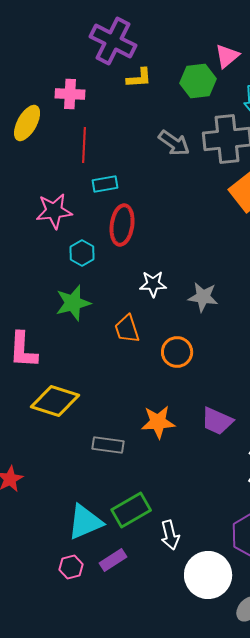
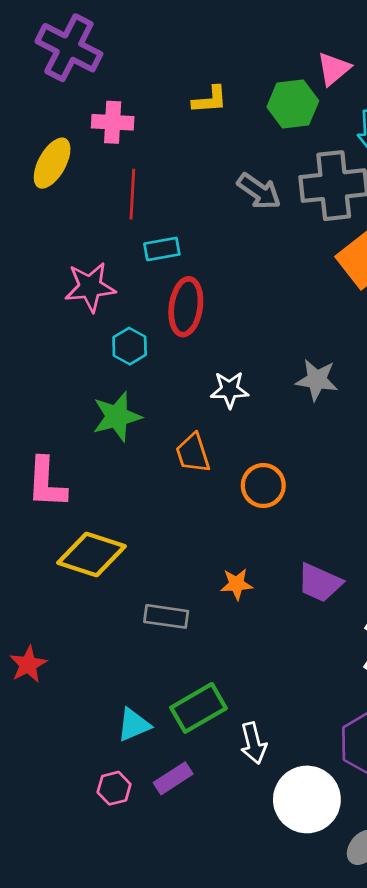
purple cross: (113, 41) -> (69, 48), moved
gray star: (203, 297) -> (317, 380), moved
orange star: (158, 422) -> (237, 584), size x0.7
cyan triangle: (85, 522) -> (134, 725), size x0.7

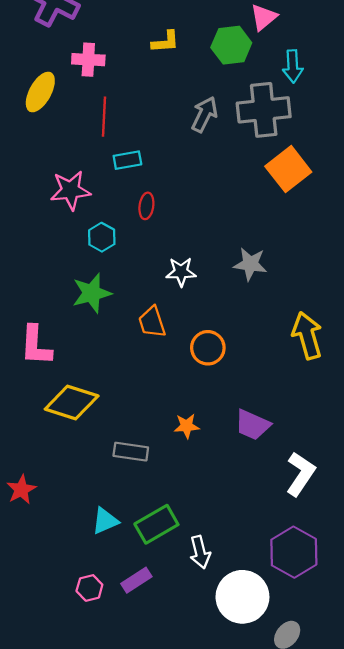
gray arrow: (259, 191) -> (204, 114), turned -99
red ellipse: (186, 307) -> (146, 206), size x0.6
cyan triangle: (134, 725) -> (105, 521), moved

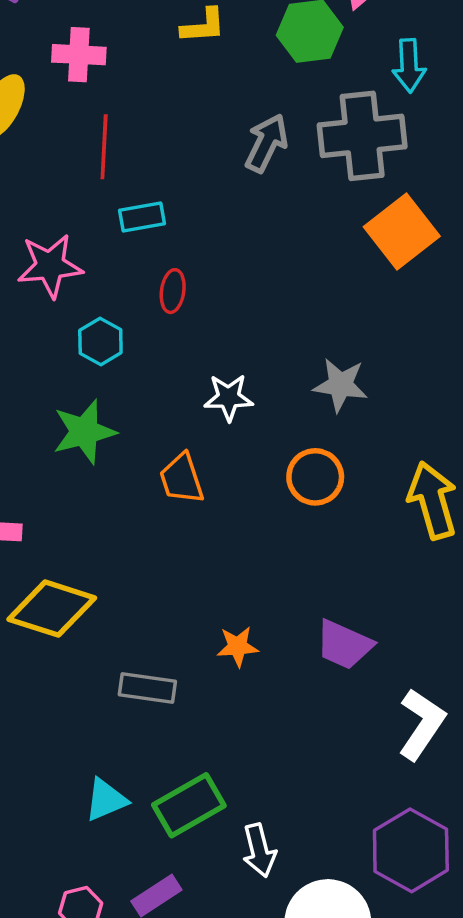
orange circle: (208, 348) -> (315, 477), moved

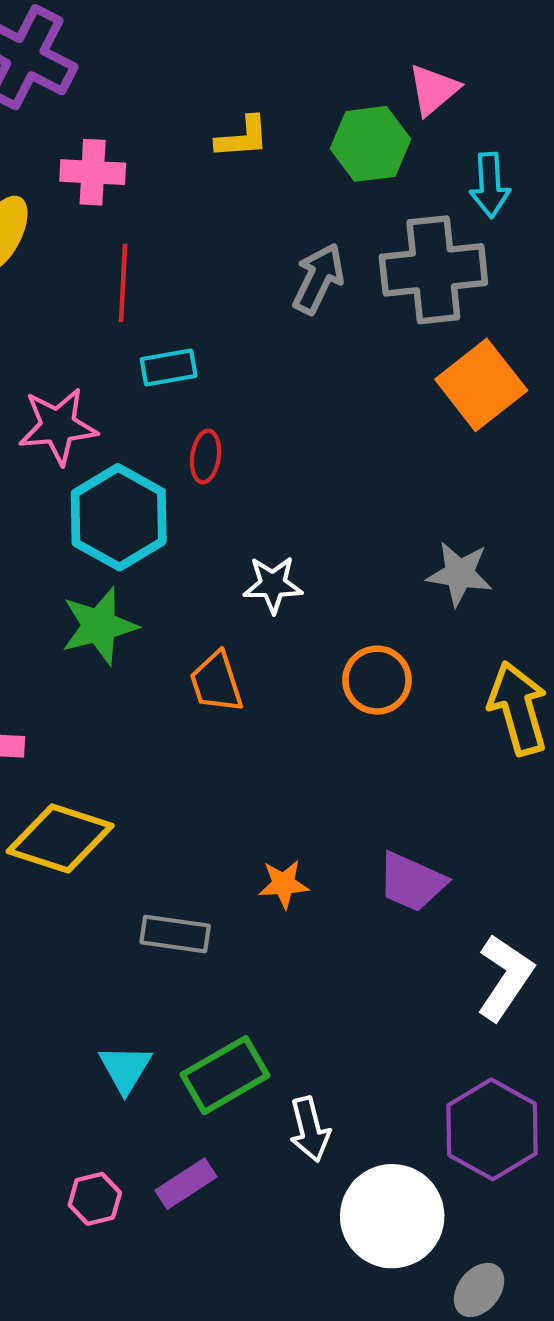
cyan hexagon: (100, 342) -> (119, 517), size x1.8
gray star: (340, 385) -> (459, 574), moved
cyan triangle: (106, 800) -> (125, 1069), turned -36

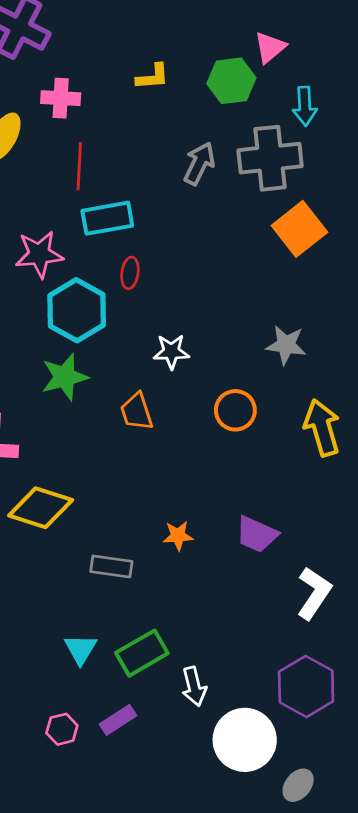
cyan rectangle: (169, 368) -> (107, 218), size x1.5

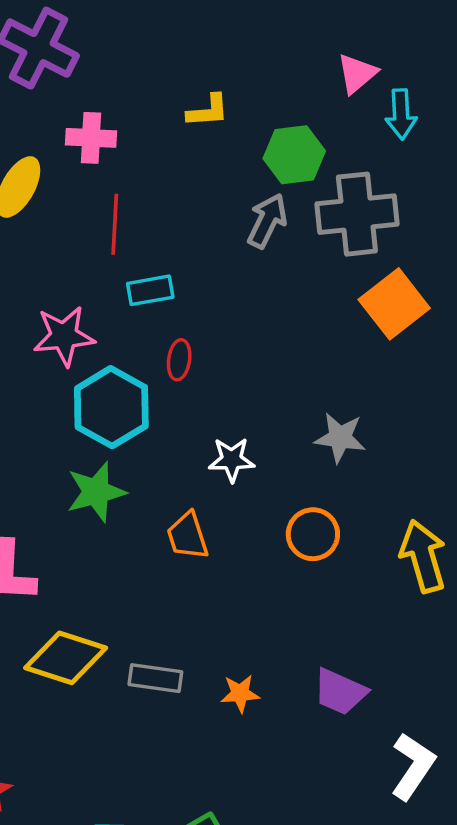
green hexagon: (231, 81) -> (294, 155), moved
cyan arrow: (305, 106) -> (401, 114), moved
cyan rectangle: (107, 218) -> (150, 290), size x0.7
gray star: (286, 345) -> (340, 438), moved
gray rectangle: (111, 566) -> (155, 678), moved

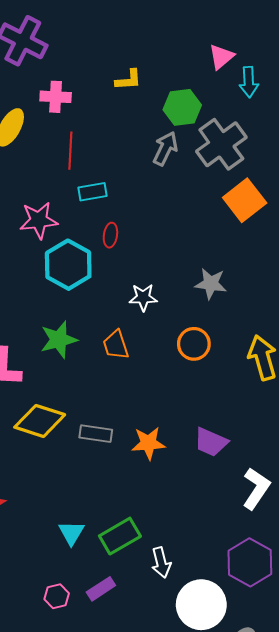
gray cross: (357, 214) -> (221, 144), turned -30
green star: (96, 492) -> (59, 340), moved
orange star: (240, 693) -> (148, 443), size x1.4

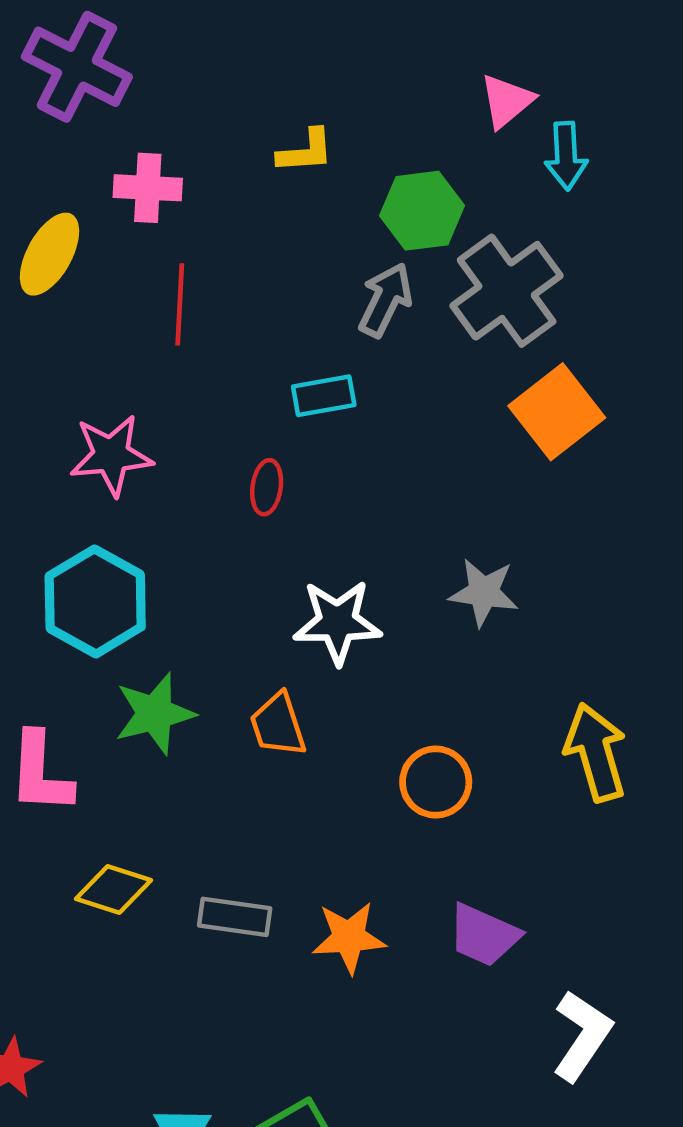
cyan rectangle: (92, 192) -> (324, 396), moved
cyan hexagon: (68, 265) -> (95, 601), moved
white star: (143, 297) -> (337, 622), size x1.4
orange circle: (194, 344) -> (436, 782), moved
yellow diamond: (40, 421) -> (113, 889), size x0.7

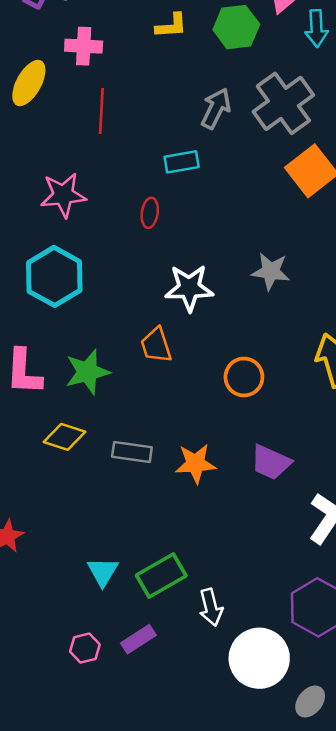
green hexagon: (422, 211) -> (236, 27), moved
green star: (155, 713) -> (87, 372), moved

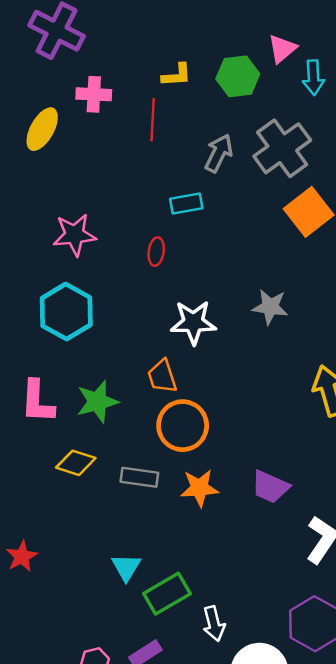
red line: (101, 111) -> (153, 120), moved
orange circle: (244, 377) -> (183, 426), moved, size x1.4
cyan triangle: (103, 572) -> (126, 567), moved

